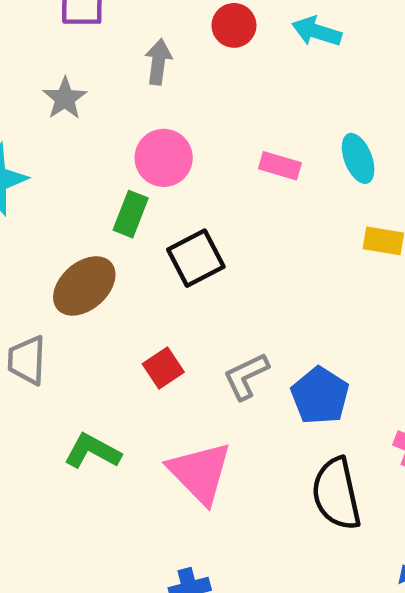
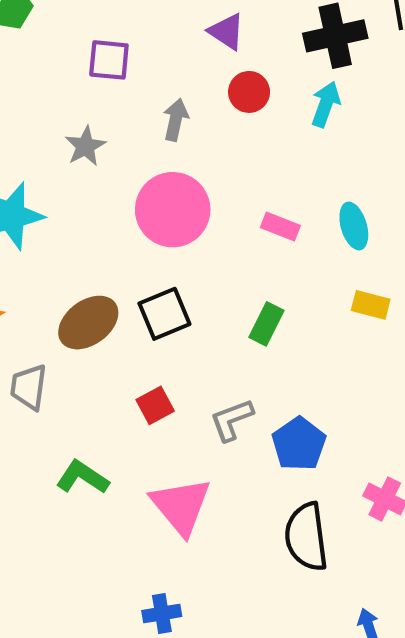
cyan arrow: (317, 31) -> (326, 104), turned 87
pink circle: (164, 158) -> (173, 210), size x1.4
green rectangle: (131, 214) -> (266, 324), moved
black square: (196, 258) -> (164, 314), moved

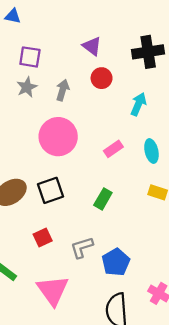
cyan arrow: (326, 104) -> (138, 104), moved
gray star: (85, 146) -> (27, 87), moved
pink rectangle: (280, 227) -> (113, 149), turned -60

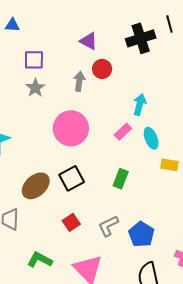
gray arrow: (63, 90) -> (79, 81), moved
cyan arrow: (138, 104) -> (140, 104), moved
cyan ellipse: (151, 151) -> (151, 138), moved

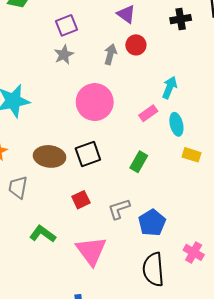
black cross: (141, 38) -> (181, 19), size x0.7
purple square: (34, 60) -> (67, 25), turned -30
brown ellipse: (36, 186) -> (50, 156), turned 40

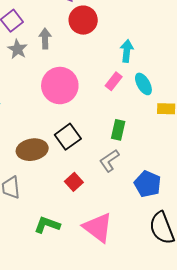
red circle: (136, 45) -> (83, 20), size x1.4
gray arrow: (110, 54) -> (45, 39), moved
gray L-shape: (119, 209) -> (109, 161), moved

